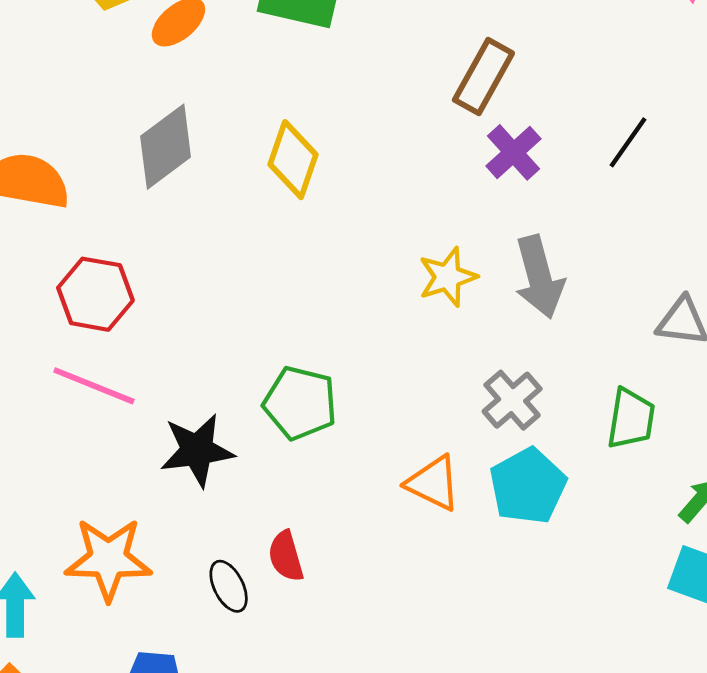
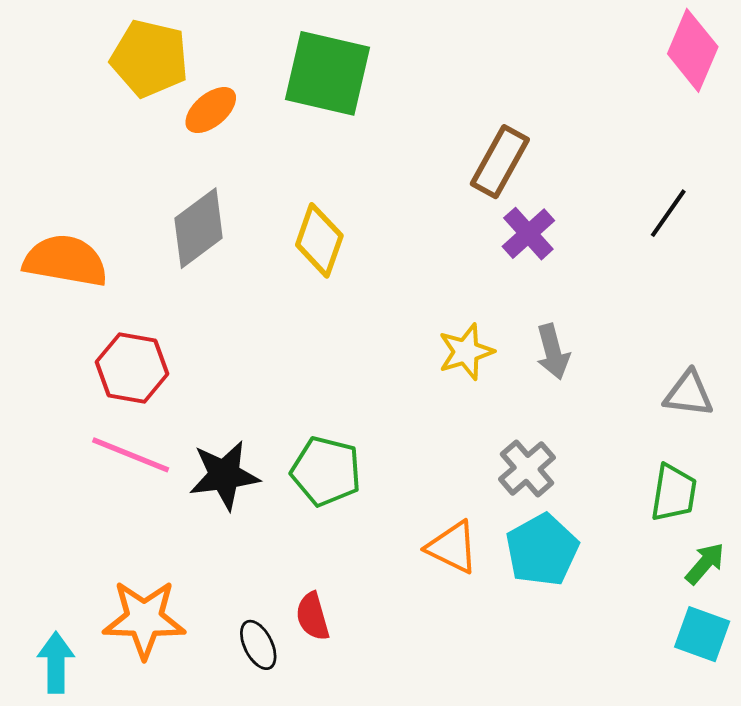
black line: (628, 142) -> (668, 213), moved
gray arrow: (539, 277) -> (553, 352), size x0.7
green trapezoid: (631, 419) -> (674, 493), moved
black star: (197, 450) -> (224, 475), moved

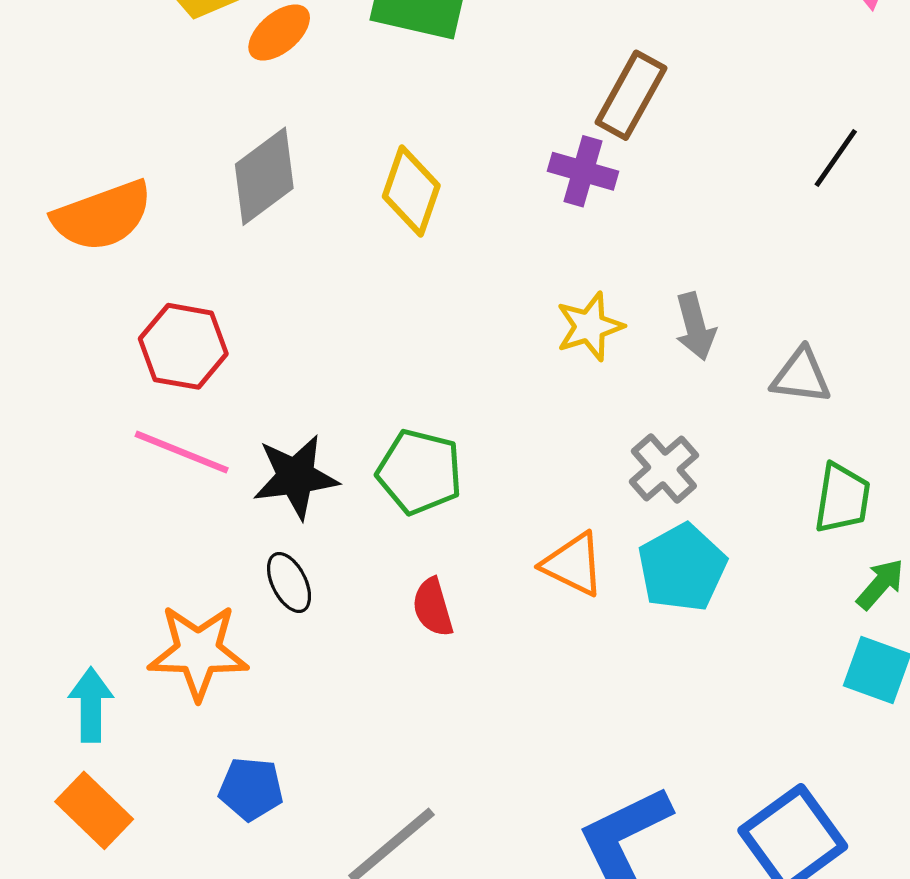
purple cross: (528, 234) -> (583, 171), moved, turned -32
orange semicircle: (65, 261) -> (102, 216), turned 150
gray triangle: (689, 394) -> (801, 376), moved
red semicircle: (313, 616) -> (433, 607), moved
black ellipse: (258, 645) -> (289, 582), moved

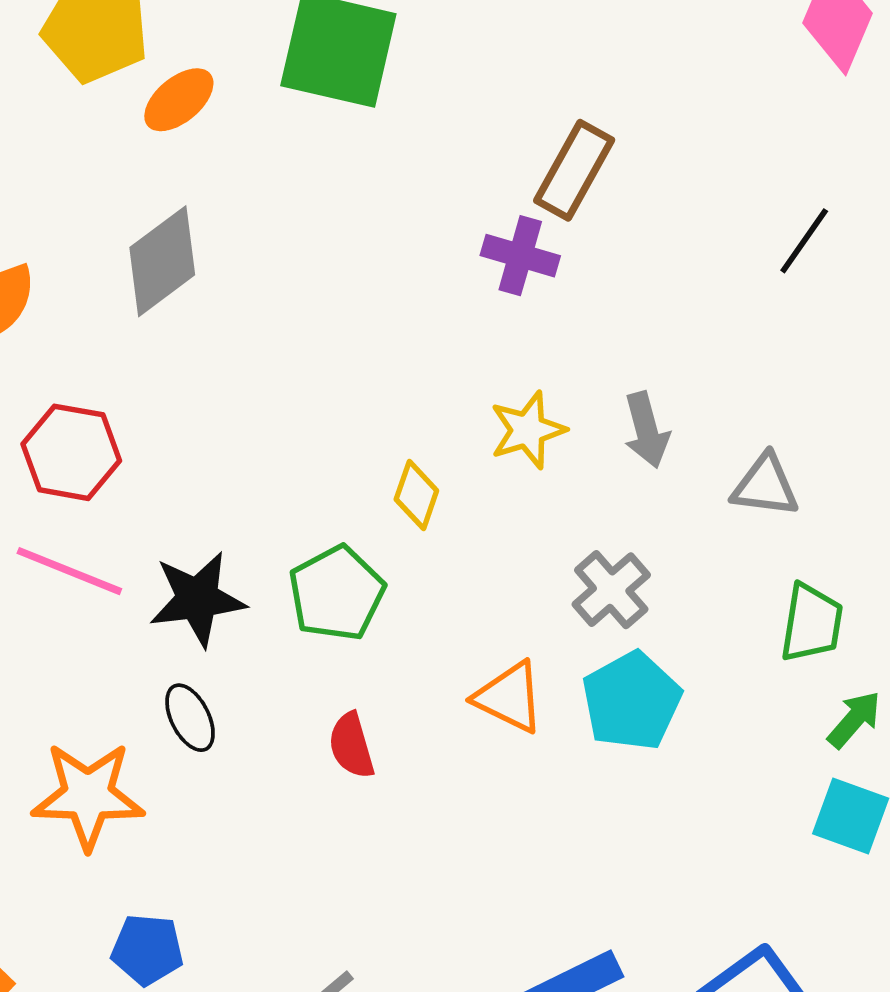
yellow diamond: (411, 191) -> (416, 495), moved, size x0.7
green pentagon: (420, 472) -> (337, 593), turned 30

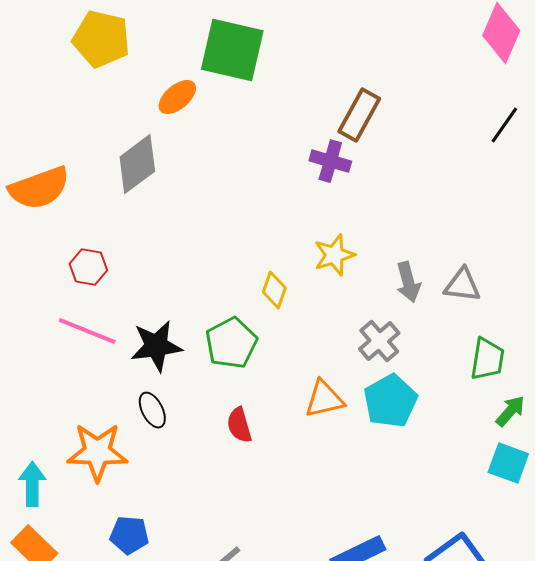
orange ellipse: (179, 100) -> (177, 97), moved
black line: (804, 241) -> (504, 125), moved
gray arrow: (646, 430) -> (408, 282), moved
red hexagon: (71, 452) -> (88, 267), size x0.7
orange triangle: (509, 697) -> (324, 399), turned -39

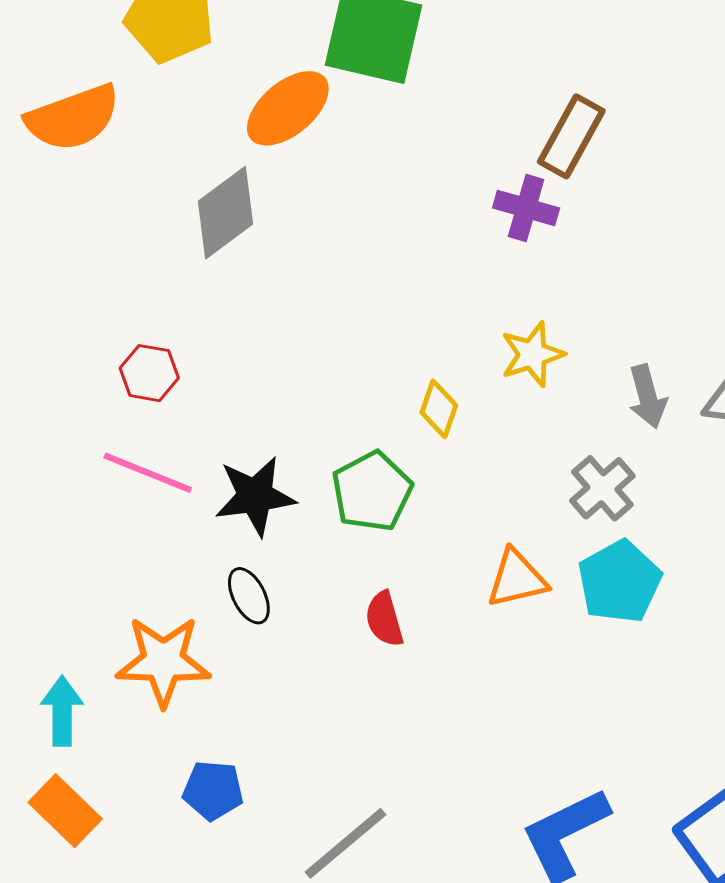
orange ellipse: (177, 97) -> (288, 108), size x1.4
orange semicircle: (39, 188) -> (73, 118), moved

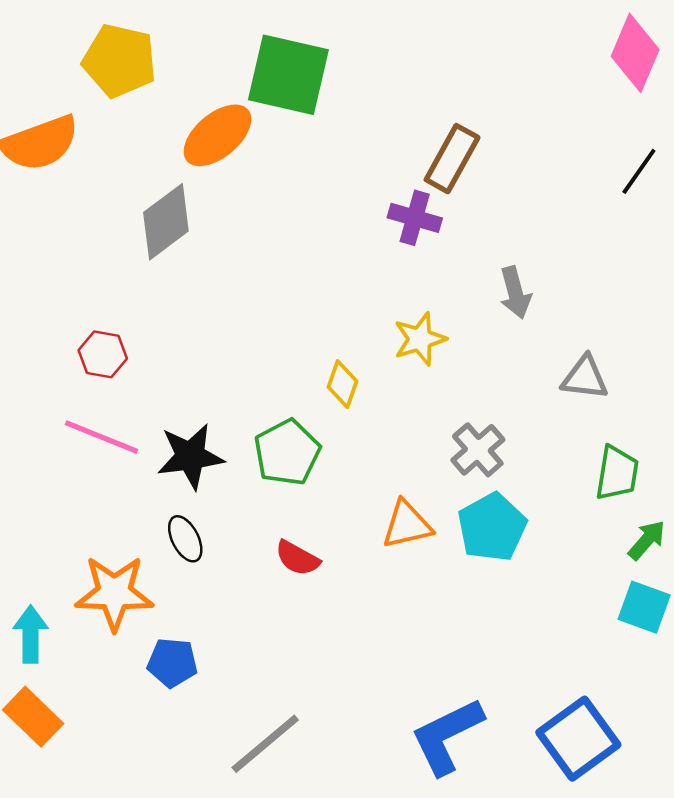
gray arrow: (648, 396) -> (515, 293), moved
red semicircle: (384, 619) -> (297, 558), turned -45
blue pentagon: (213, 790) -> (172, 663), moved

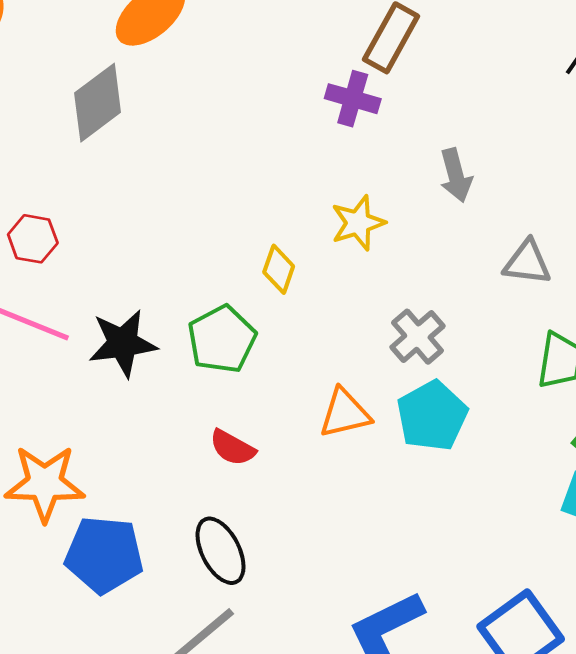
black ellipse: (185, 539) -> (221, 551), moved, size x1.4
blue pentagon: (172, 663) -> (104, 555), size x1.5

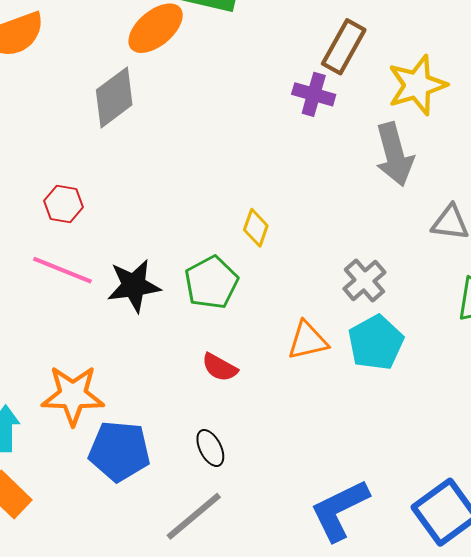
gray arrow: (456, 175) -> (394, 154), size x1.5
yellow star: (358, 223) -> (417, 85), moved, size x1.4
black ellipse: (221, 551) -> (210, 448), size x0.7

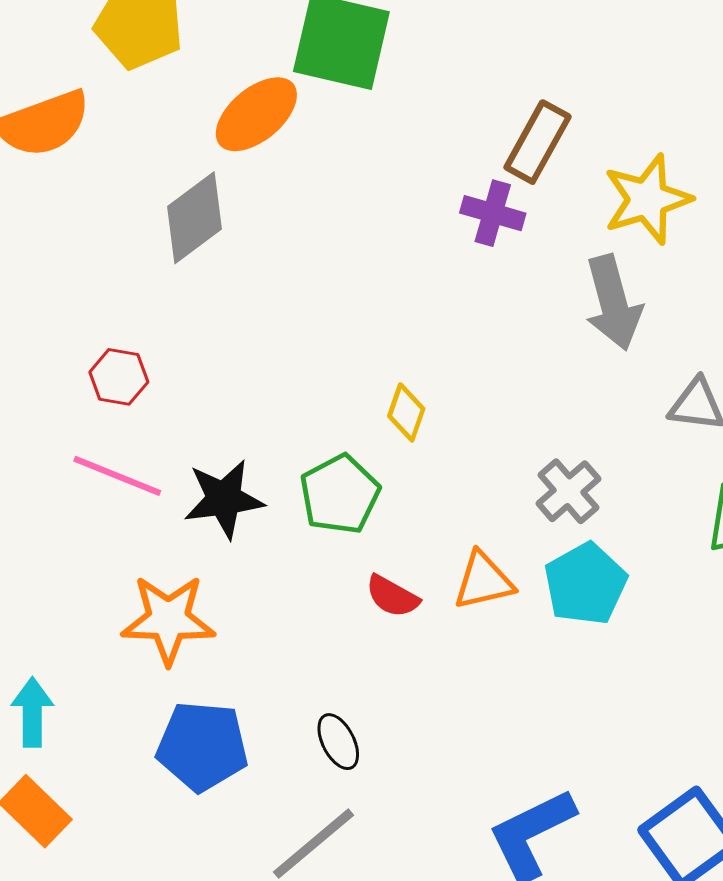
red semicircle: (220, 367) -> (392, 596), moved
orange star: (73, 395) -> (168, 619), moved

